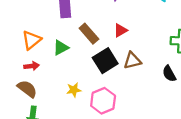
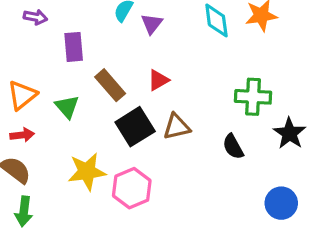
green triangle: (61, 48) -> (67, 107), turned -42
yellow star: (74, 90) -> (87, 172), size x1.6

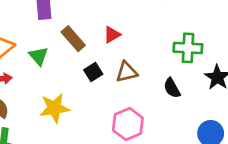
black square: (135, 127) -> (93, 72), size x0.6
pink hexagon: (132, 188) -> (128, 124), moved

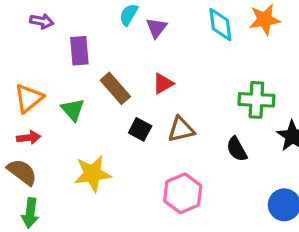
black square: (93, 72) -> (140, 129), turned -30

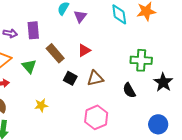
purple arrow: (42, 21) -> (10, 33), moved
yellow star: (93, 174) -> (41, 105), size x0.6

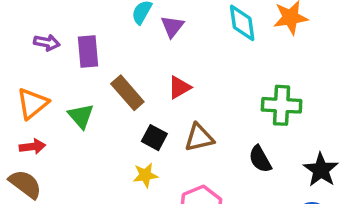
purple arrow: (10, 33) -> (47, 43), moved
black star: (163, 82) -> (321, 170), moved
yellow star: (41, 105) -> (145, 175), moved

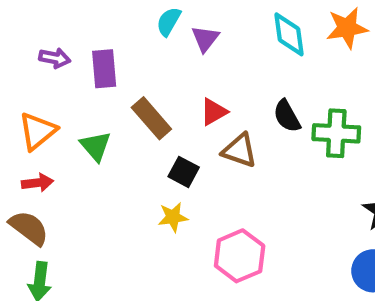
brown triangle: (199, 138) -> (240, 150), moved, turned 32
black semicircle: (260, 159) -> (287, 116), moved

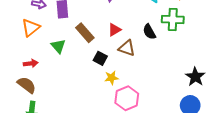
orange triangle: (38, 131) -> (31, 28), moved
green cross: (336, 133) -> (173, 19), moved
yellow star: (173, 217) -> (111, 78), moved

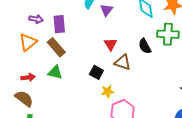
red triangle: (115, 30) -> (111, 44), turned -32
brown rectangle: (85, 33) -> (56, 47), moved
green triangle: (58, 46) -> (55, 72), moved, turned -35

